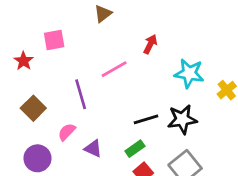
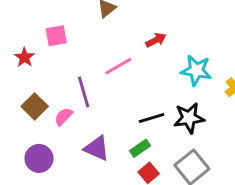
red arrow: (150, 44) -> (156, 40), turned 36
pink semicircle: (67, 132) -> (63, 117), moved
purple triangle: (93, 149) -> (97, 148), size x1.4

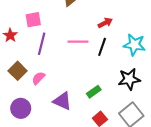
pink line: (118, 66) -> (78, 42), turned 30
purple line: (84, 92) -> (42, 44), moved, turned 30
black line: (152, 118) -> (102, 47), moved, turned -54
green rectangle: (140, 148) -> (94, 92), moved

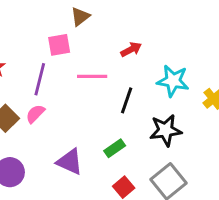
pink square: (33, 20) -> (59, 45), moved
black line: (102, 47) -> (127, 100), moved
pink semicircle: (38, 78) -> (35, 114), moved

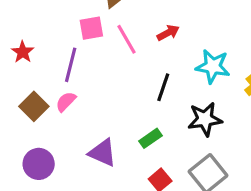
pink line: (92, 76) -> (127, 39), moved, turned 60

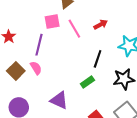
pink semicircle: (66, 102) -> (36, 68), turned 104
green rectangle: (150, 138) -> (87, 82), moved

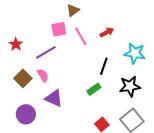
purple line: (39, 45) -> (46, 52), turned 45
purple triangle: (59, 100) -> (54, 98), moved

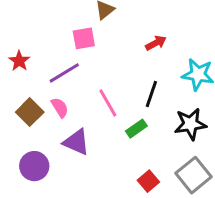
pink line: (81, 36) -> (108, 103), moved

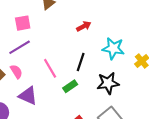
pink square: (84, 38) -> (23, 23), moved

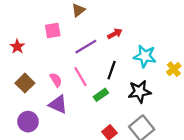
purple line: (20, 47) -> (86, 47), moved
pink semicircle: (16, 72) -> (56, 80), moved

